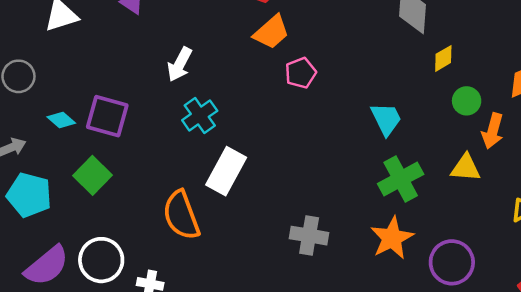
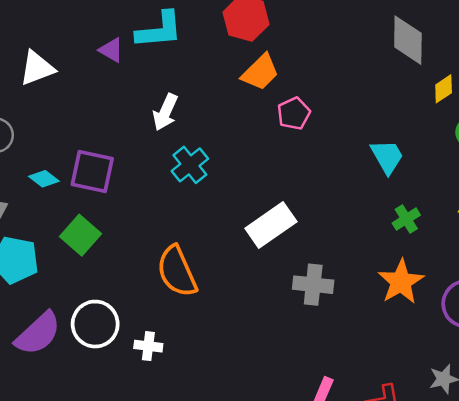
white rectangle: (226, 171) -> (271, 225), moved, turned 30
green cross: (401, 179) -> (406, 219), size x0.6

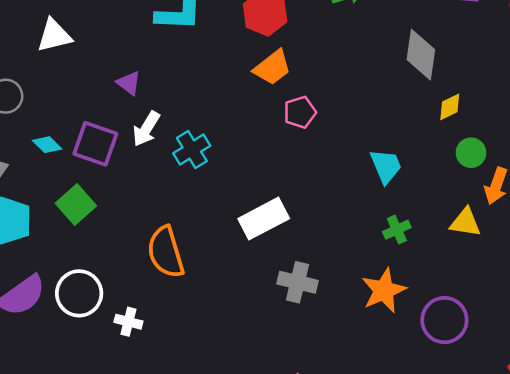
purple triangle: (111, 50) -> (129, 83), moved
white arrow: (165, 112) -> (146, 129), moved

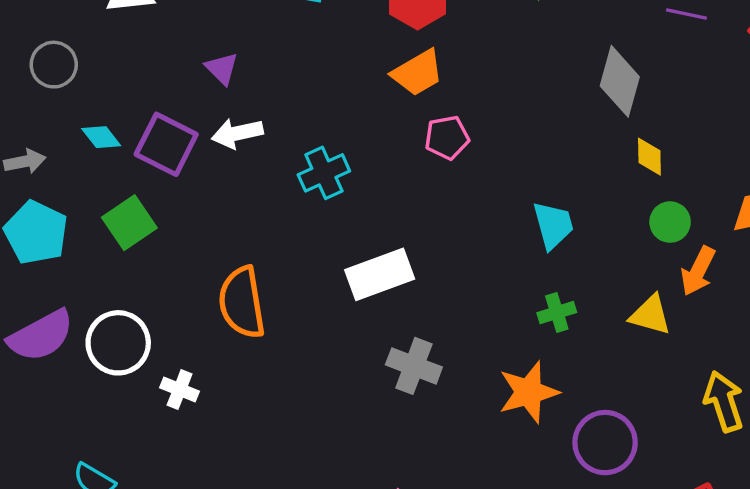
yellow diamond: (450, 107) -> (649, 157), turned -72
white arrow: (146, 129) -> (237, 133), turned 39
cyan cross: (192, 149) -> (324, 173), moved

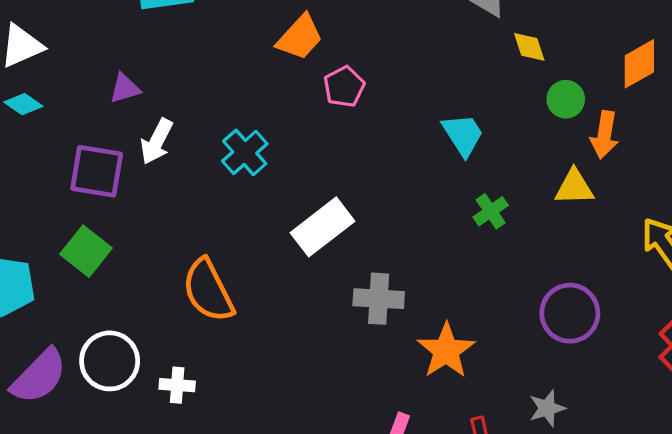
purple triangle: (222, 69) -> (125, 88), turned -44
white arrow: (237, 133) -> (157, 141), turned -33
cyan diamond: (101, 137) -> (23, 104), moved
orange star: (529, 392) -> (446, 351), moved

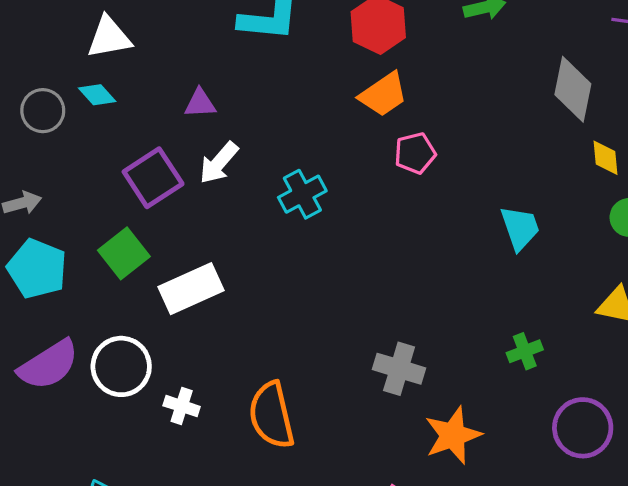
purple square: (97, 171) -> (153, 178), turned 34
green cross: (491, 211) -> (525, 351), moved
white rectangle: (323, 227) -> (191, 289), moved
orange semicircle: (208, 290) -> (272, 415), moved

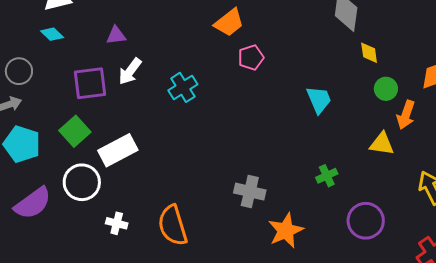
gray circle: (43, 111) -> (19, 71), moved
purple square: (153, 178) -> (90, 83), turned 30
white circle: (121, 366) -> (82, 182), moved

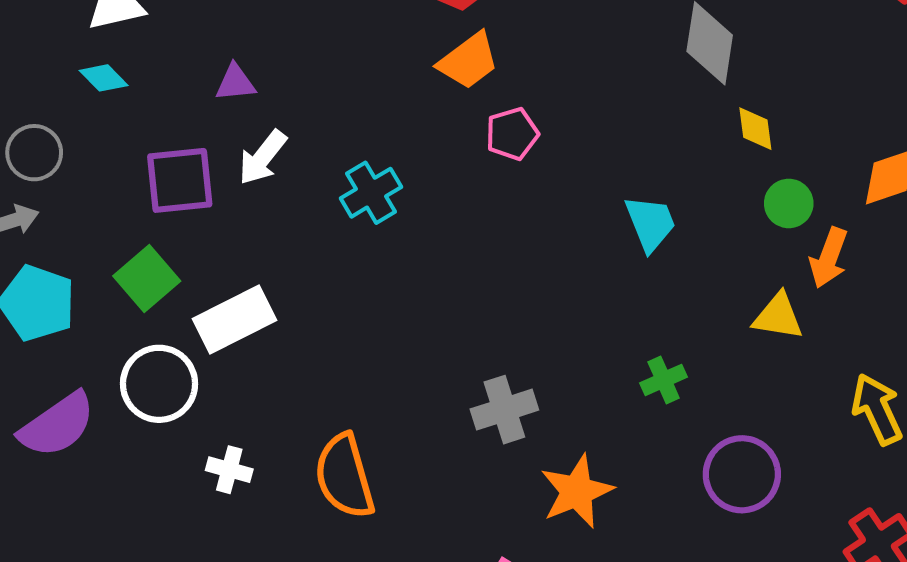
gray cross: (250, 192) -> (504, 410), turned -32

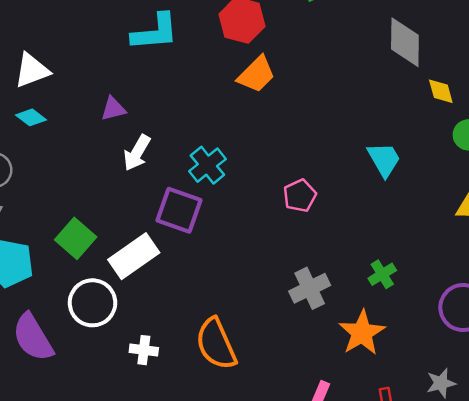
pink pentagon: (512, 134) -> (300, 196), moved
purple square: (180, 180) -> (179, 210), moved, turned 33
green cross: (664, 380) -> (382, 274), moved
purple semicircle: (57, 425) -> (33, 337), turned 102

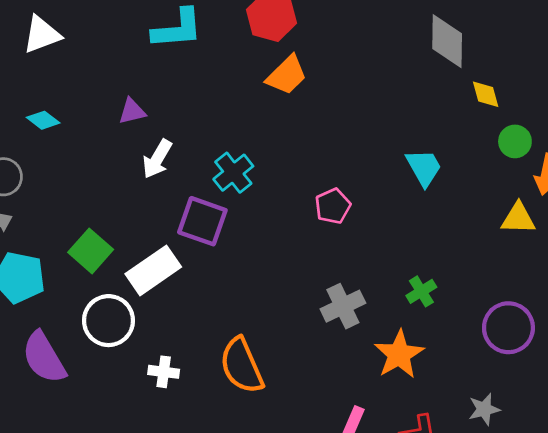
white triangle: (32, 70) -> (42, 35), moved

